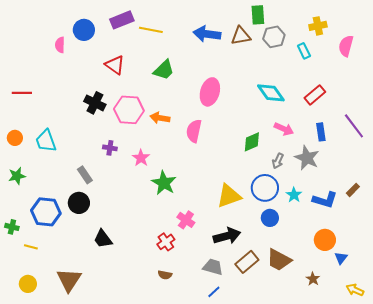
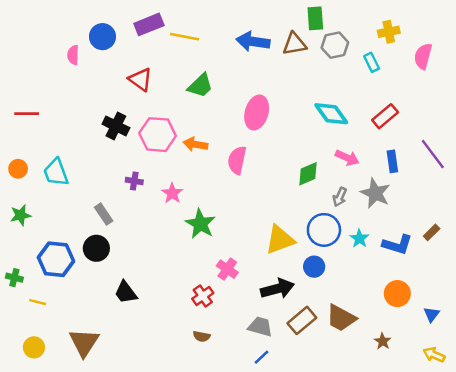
blue circle: (270, 218) -> (314, 267), moved
blue triangle: (341, 258) -> (432, 314), moved

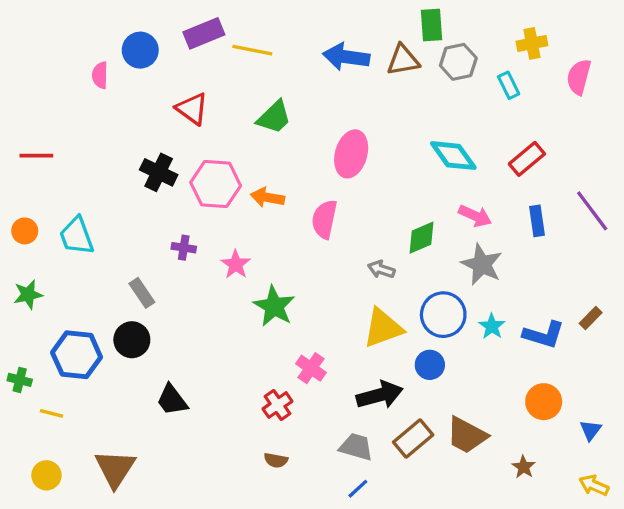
gray star: (375, 193) -> (482, 264), moved
gray arrow: (340, 197) -> (381, 269), moved, turned 84

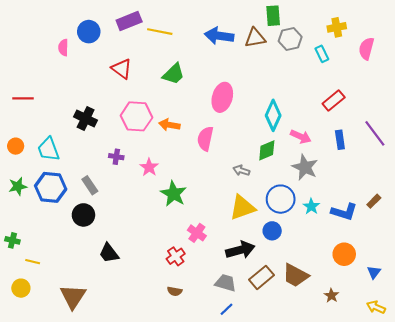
cyan diamond: (453, 156) -> (273, 115), moved, turned 60
black cross: (159, 172) -> (86, 119), moved
blue hexagon: (77, 355) -> (51, 187), moved
yellow circle: (46, 475) -> (21, 288), moved

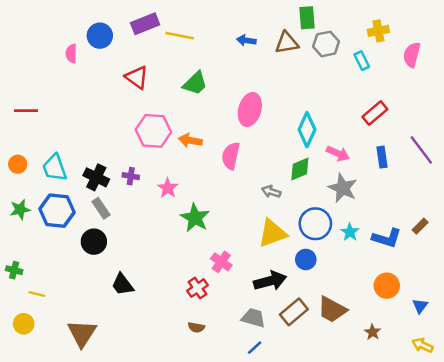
blue arrow: (219, 36) -> (246, 40), size x0.6
black cross: (86, 119) -> (96, 177), moved

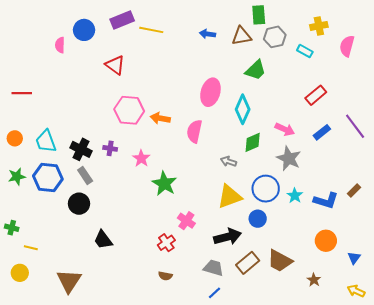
cyan rectangle: (362, 61) -> (305, 51), turned -35
green trapezoid: (195, 83) -> (256, 70), moved
cyan diamond: (307, 130) -> (243, 109), moved
blue rectangle: (382, 157) -> (322, 132), turned 60

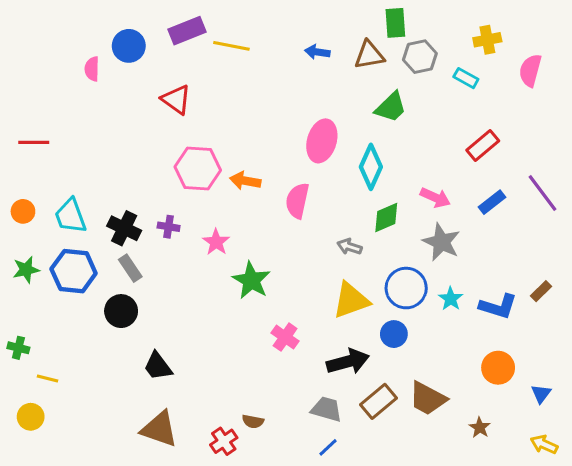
red cross: (166, 243) -> (224, 441), moved
brown triangle: (69, 281) -> (159, 429), moved, turned -44

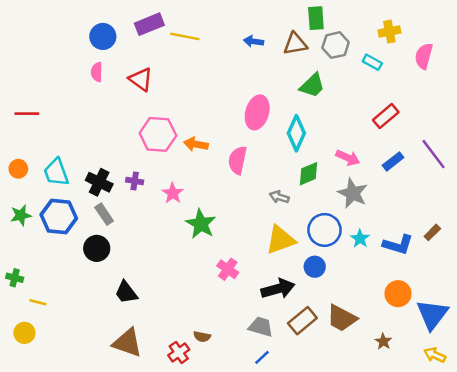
pink semicircle: (92, 69) -> (97, 72), moved
blue triangle: (541, 394) -> (432, 314), size x2.0

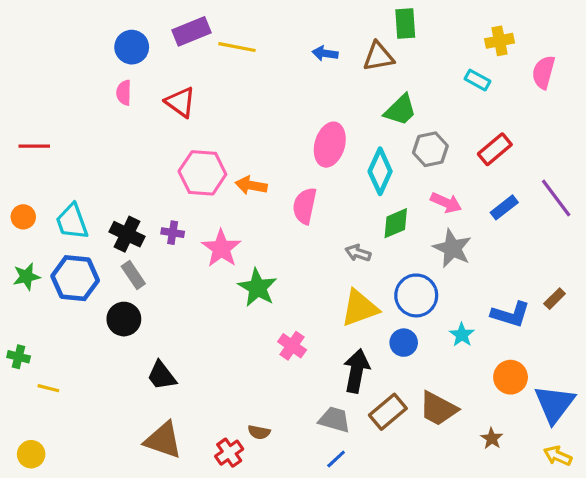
gray hexagon: (336, 45) -> (430, 149), moved
pink star: (173, 193) -> (221, 248), size x1.4
cyan star: (360, 239) -> (462, 335), moved
black arrow: (278, 289) -> (356, 371), turned -64
yellow circle: (24, 333) -> (31, 454), moved

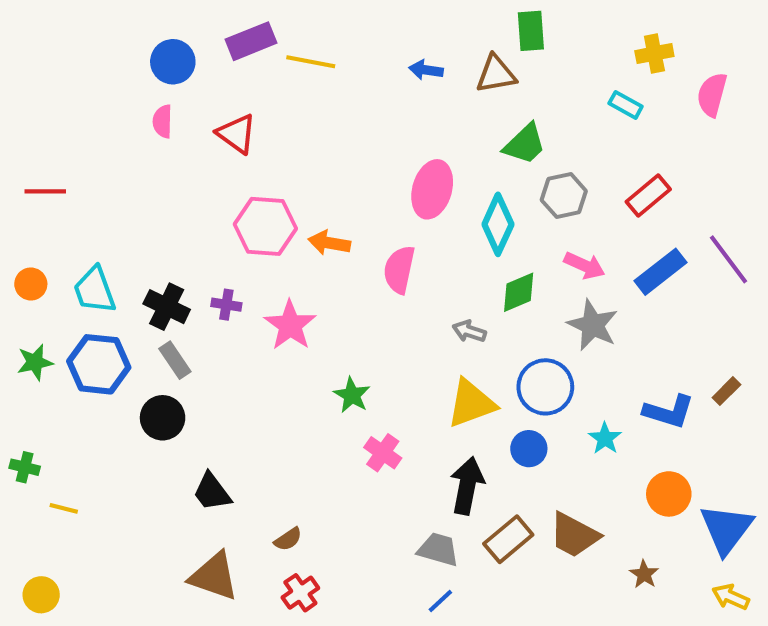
blue rectangle: (504, 207) -> (661, 272), size x1.4
green star: (257, 288) -> (352, 395), moved, size x0.7
brown semicircle: (259, 432) -> (288, 539), moved, turned -45

